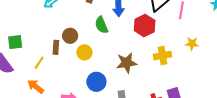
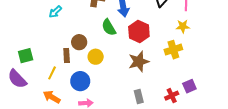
red hexagon: (145, 26) -> (139, 31), moved
yellow star: (192, 44) -> (183, 26), moved
blue circle: (96, 82) -> (80, 81), moved

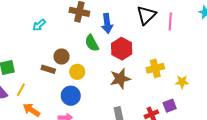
yellow star: (183, 26) -> (182, 82), moved
brown rectangle: (67, 56) -> (48, 69), turned -72
yellow line: (52, 73) -> (21, 90), moved
blue circle: (80, 81) -> (71, 96), moved

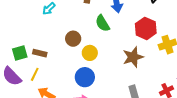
red hexagon: (122, 49) -> (146, 28), moved
brown rectangle: (48, 69) -> (40, 53), moved

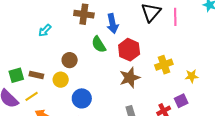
red hexagon: (146, 28) -> (129, 50), moved
yellow circle: (90, 53) -> (61, 80), moved
yellow line: (35, 74) -> (32, 96), turned 32

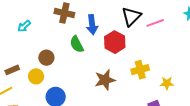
pink line: (175, 17) -> (155, 23), turned 66
red hexagon: (129, 50) -> (115, 42), moved
brown rectangle: (36, 75) -> (12, 70), turned -40

